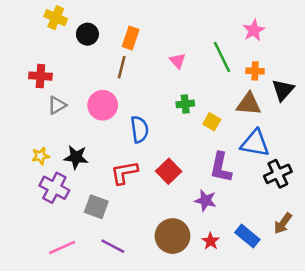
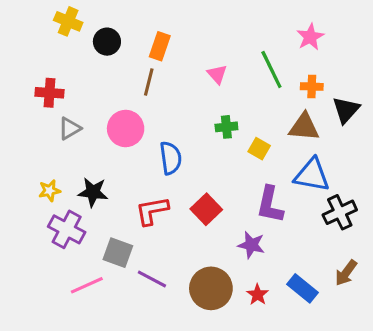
purple line: (113, 246) -> (152, 279), moved
pink line: (62, 247) -> (87, 285), moved

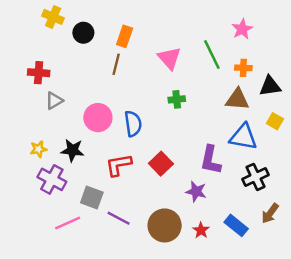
pink triangle: (217, 74) -> (169, 58), size x1.5
black triangle: (346, 110) -> (270, 86), turned 40
pink circle: (126, 128) -> (98, 118), moved
yellow square: (259, 149) -> (275, 121), moved
black cross: (340, 212) -> (255, 177), moved

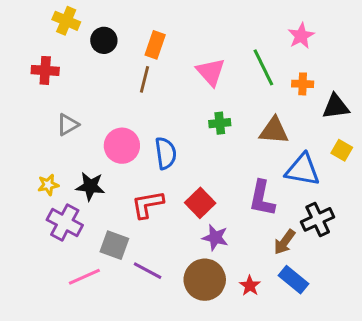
red cross: (39, 73) -> (45, 70), moved
brown triangle: (237, 99) -> (274, 131), moved
purple star: (196, 192) -> (215, 238), moved
brown arrow: (270, 213) -> (284, 242), moved

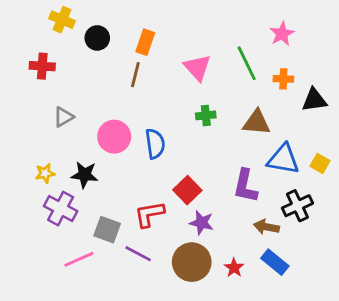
yellow square: (342, 150) -> (320, 163), moved
red L-shape: (148, 204) -> (149, 214), moved
brown arrow: (284, 242) -> (266, 227), turned 65

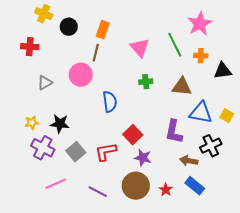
pink star: (282, 34) -> (200, 24), size x1.4
pink circle: (114, 137) -> (81, 75), moved
gray square: (107, 230) -> (76, 152), moved, turned 30
purple line: (138, 254) -> (98, 192), moved

